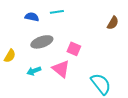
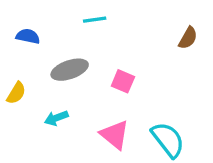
blue semicircle: (32, 17) -> (28, 36), moved
pink triangle: (61, 69) -> (115, 135), moved

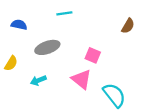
pink square: (123, 81) -> (93, 55), moved
pink triangle: (115, 135) -> (81, 79), moved

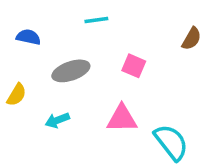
pink square: (93, 55) -> (134, 66), moved
pink triangle: (81, 79) -> (122, 119), turned -40

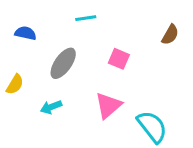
gray ellipse: (71, 71) -> (63, 63), turned -36
pink triangle: (122, 119) -> (108, 106), turned -40

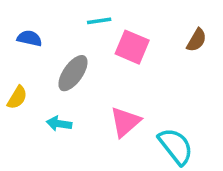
pink square: (119, 59) -> (132, 47), moved, size x1.4
cyan arrow: (51, 107) -> (59, 124), turned 30

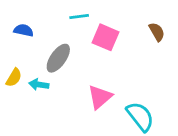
brown semicircle: (197, 40) -> (157, 32), turned -60
cyan arrow: (59, 124) -> (39, 85), moved

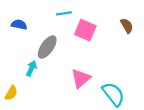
yellow semicircle: (14, 78) -> (11, 93), moved
cyan arrow: (39, 85) -> (31, 68), turned 104

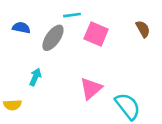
gray ellipse: (47, 47) -> (53, 38), moved
yellow semicircle: (11, 93) -> (12, 105), turned 56

